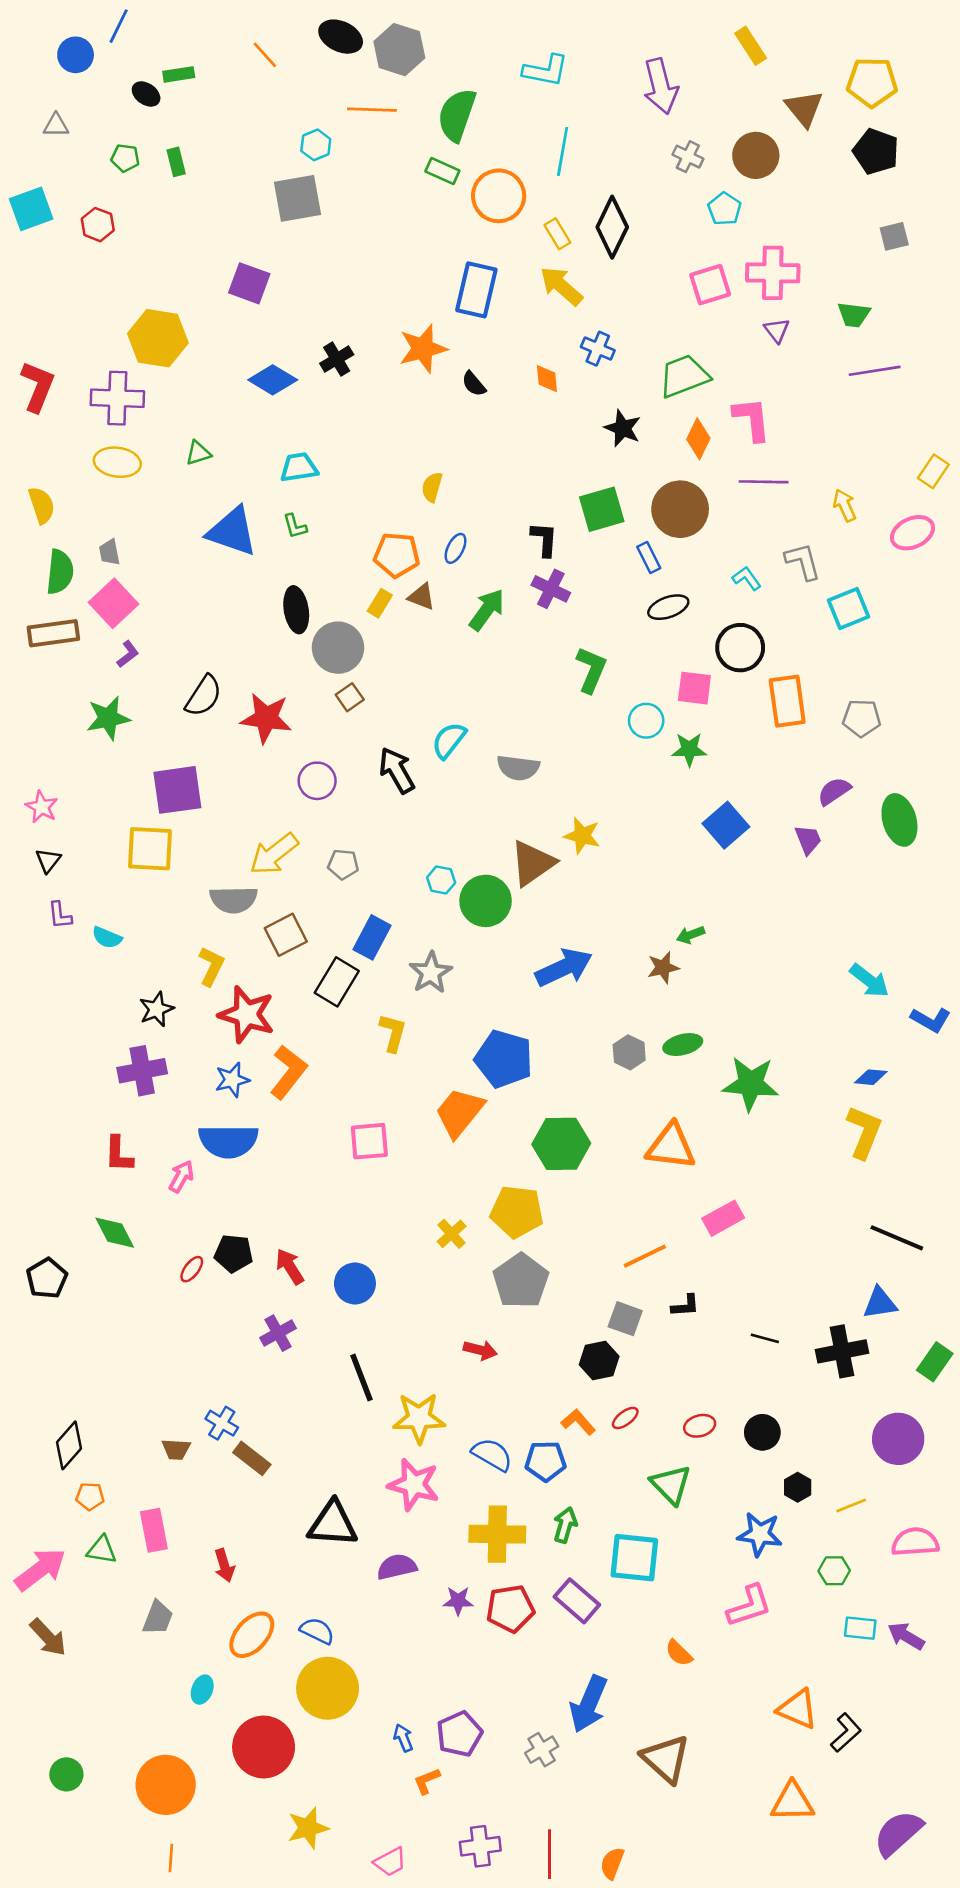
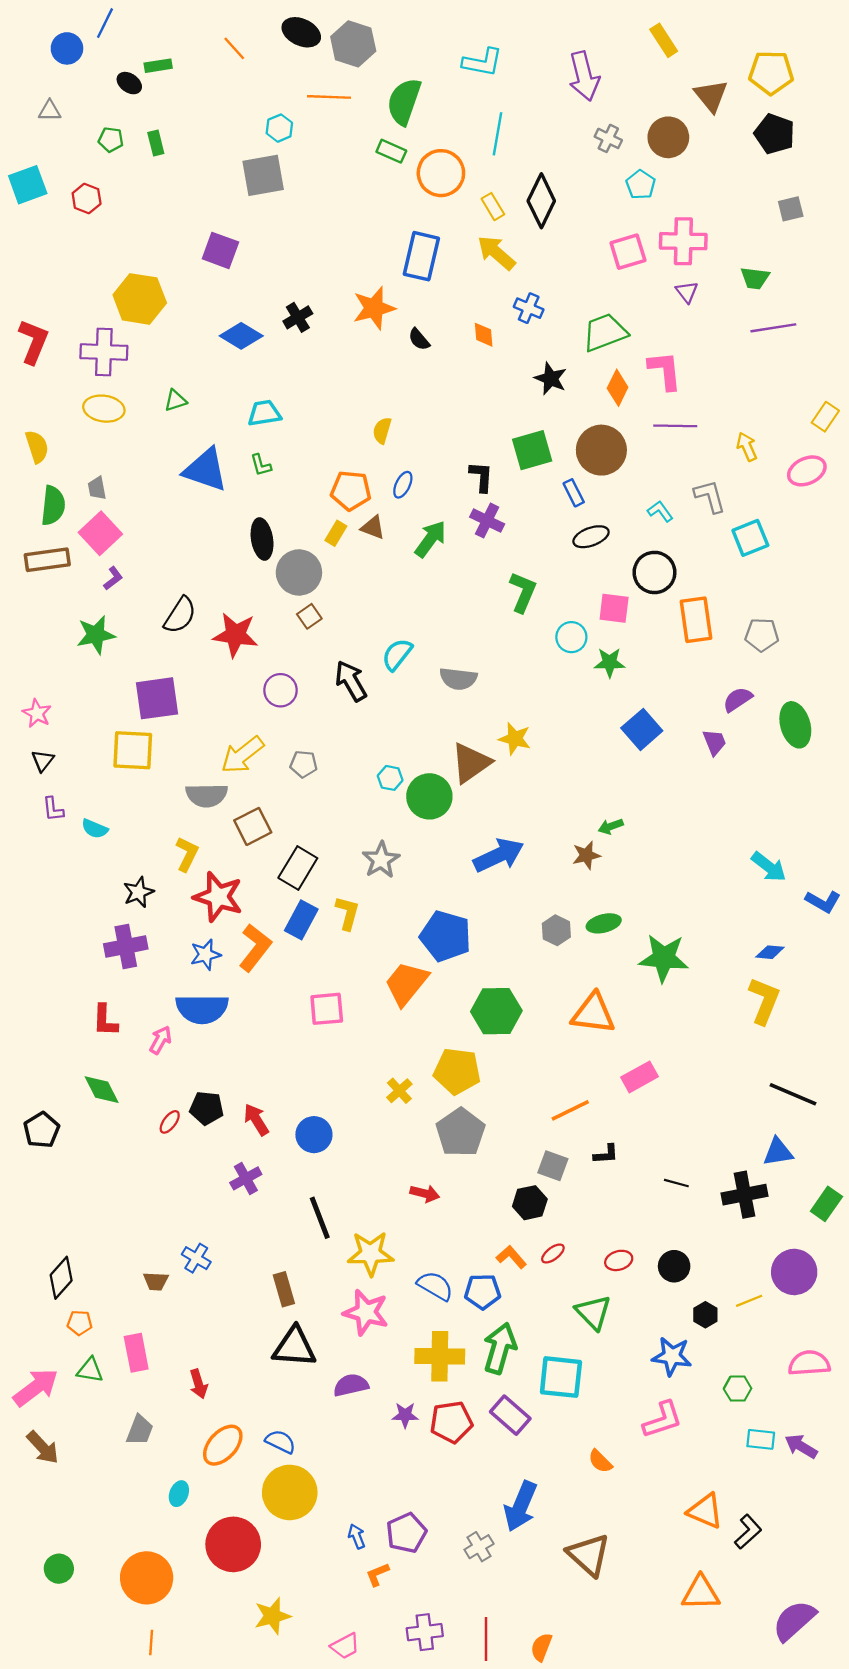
blue rectangle: (372, 937) -> (301, 920), moved
brown rectangle: (252, 1458) -> (284, 1289), moved, turned 36
yellow line: (851, 1505) -> (749, 1301), moved
green arrow: (565, 1525) -> (500, 1348), size x1.6

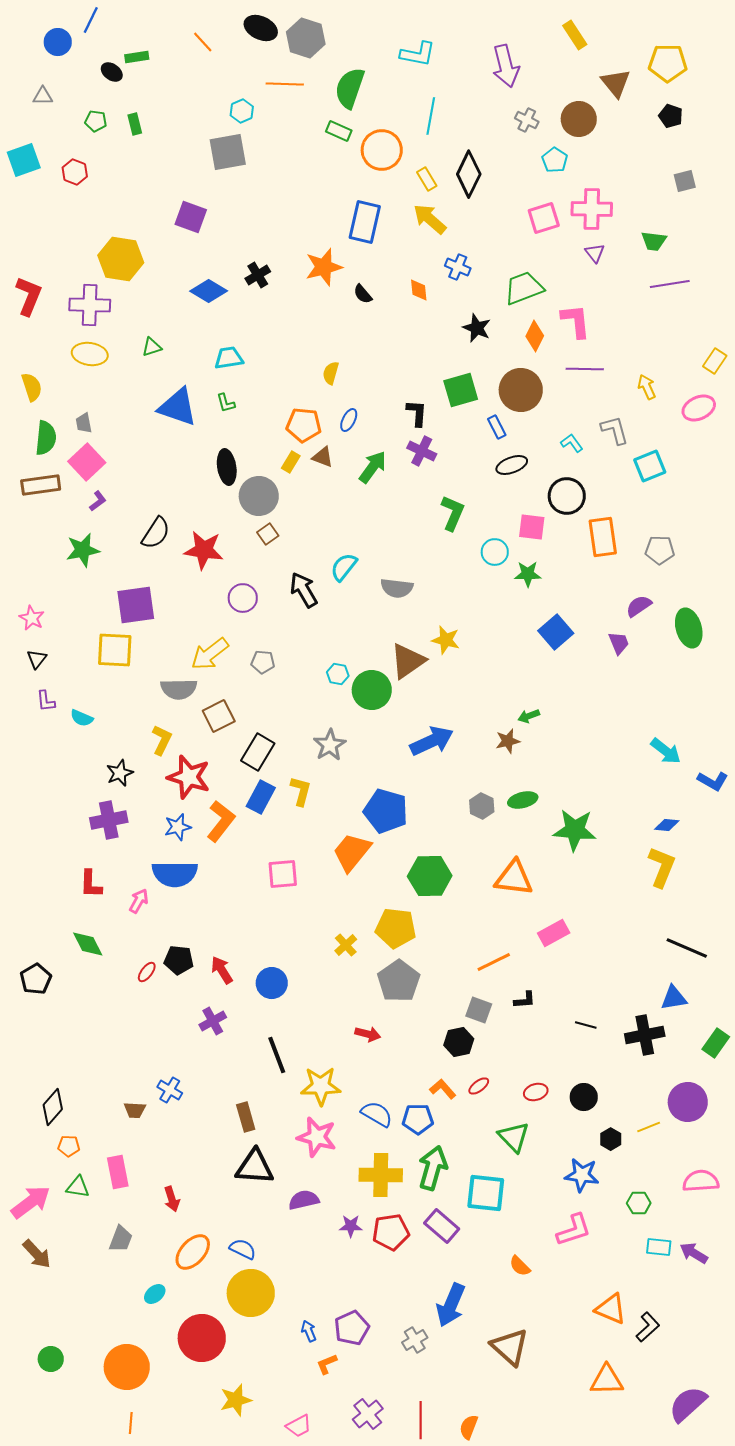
black pentagon: (775, 134) -> (671, 116), size x0.7
cyan ellipse: (179, 1494) -> (155, 1294), turned 30
purple cross: (425, 1632) -> (368, 1414), turned -32

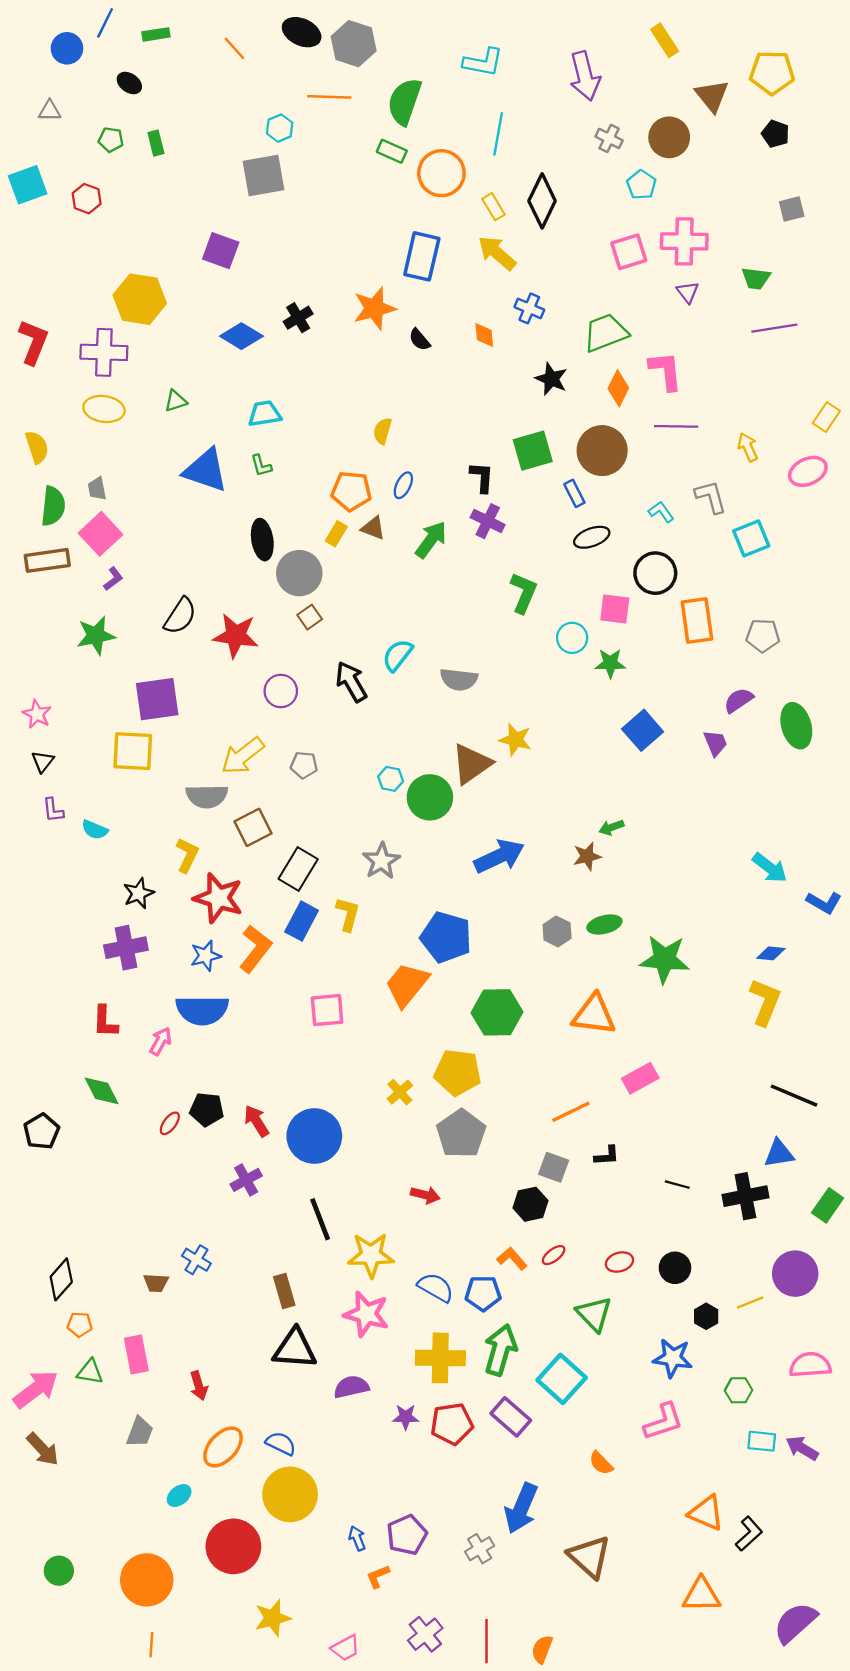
green rectangle: (137, 57) -> (156, 34), moved
blue circle: (272, 983) -> (314, 1136), size x1.5
cyan square: (486, 1193) -> (562, 1379), turned 36

